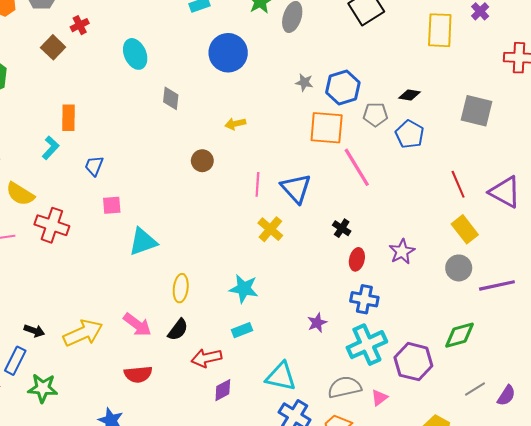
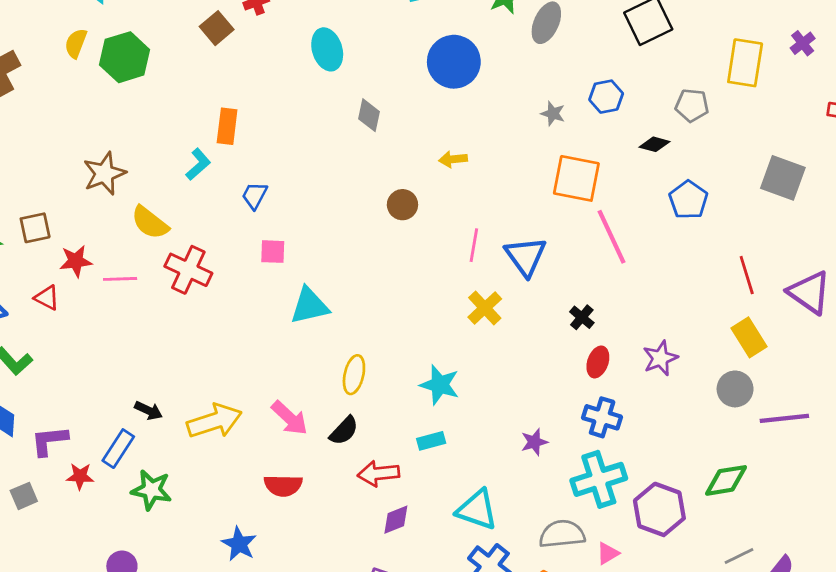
blue hexagon: (343, 87) -> (606, 97), moved, size x0.7
black diamond: (409, 95) -> (655, 144), moved
gray pentagon: (375, 115) -> (692, 105), moved

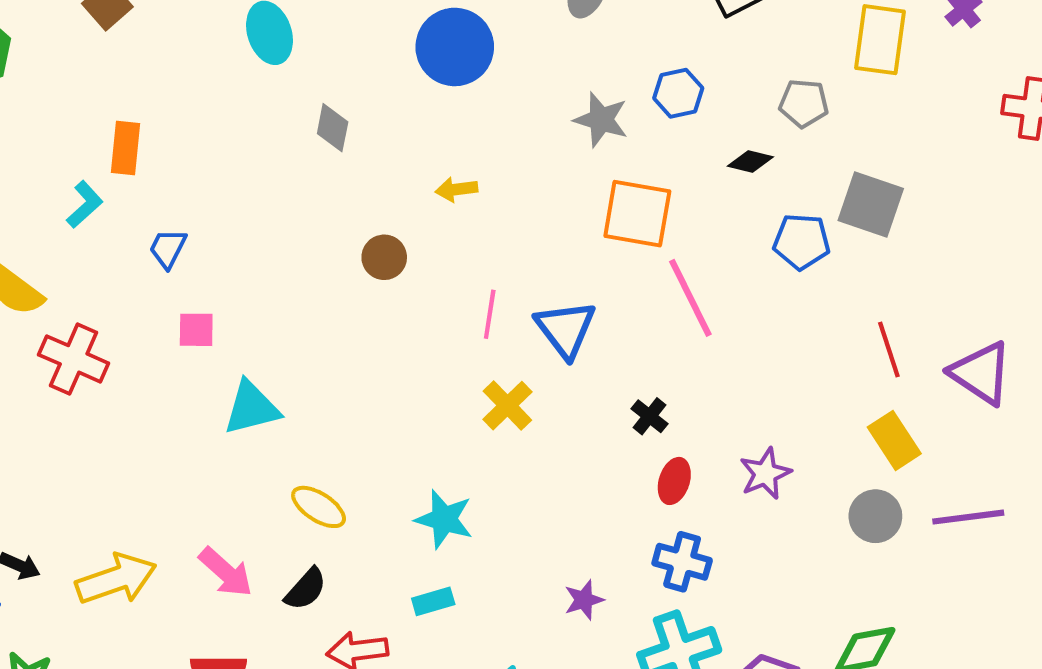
gray star: (553, 114) -> (601, 120), size x1.5
gray square: (783, 178) -> (871, 204), moved
blue pentagon: (688, 200) -> (801, 242), turned -30
yellow ellipse: (354, 375) -> (319, 507), turned -69
purple line: (784, 418) -> (968, 517), moved

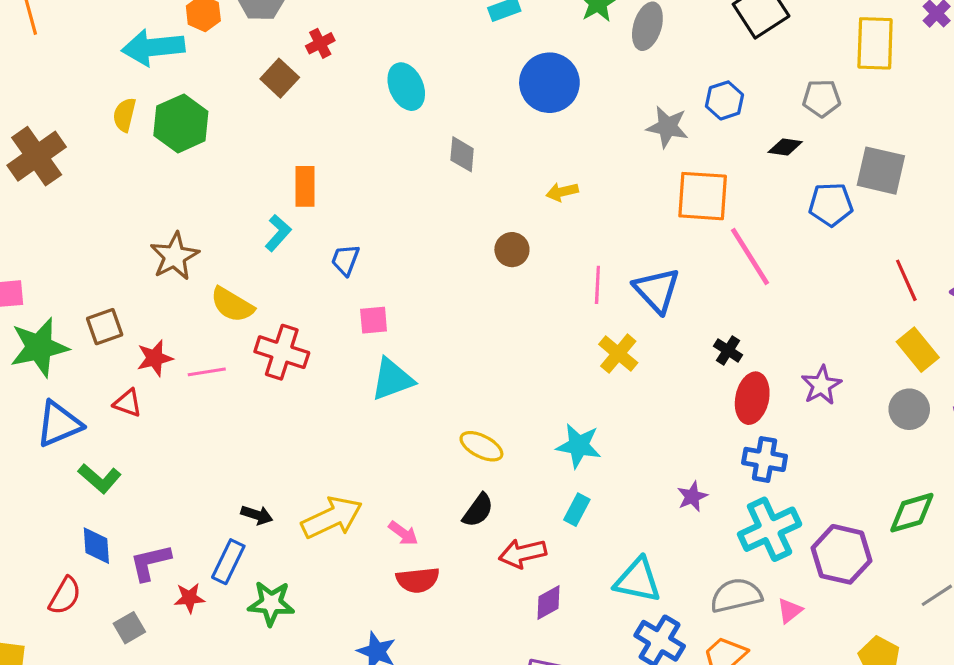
cyan triangle: (252, 408) -> (392, 379), moved
red ellipse: (674, 481) -> (752, 398), size x1.4
pink arrow: (226, 572) -> (403, 533), moved, size x0.7
cyan rectangle: (433, 601) -> (577, 510), turned -40

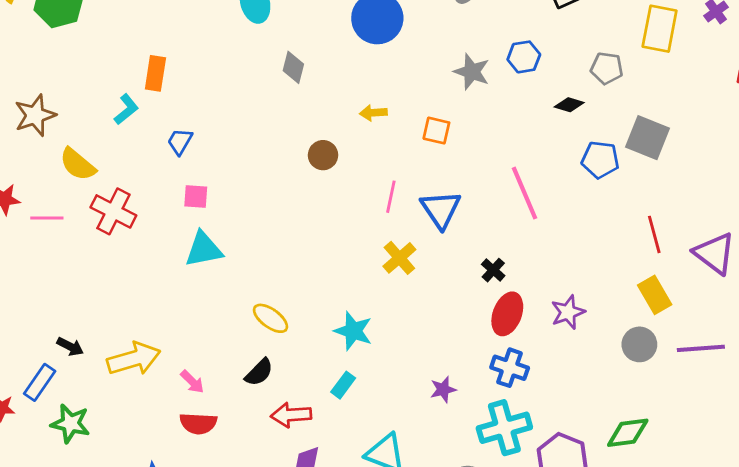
orange square: (703, 196) -> (436, 131), moved, size x0.6

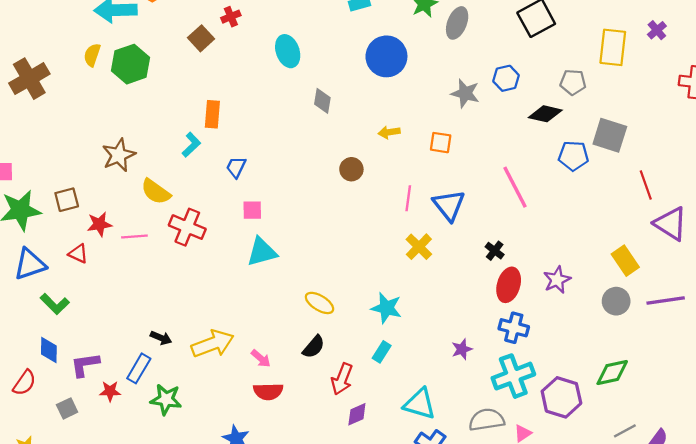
black diamond: (569, 105) -> (545, 114), size x1.4
red line: (654, 234) -> (646, 185), moved
red arrow: (291, 415) -> (342, 379), turned -60

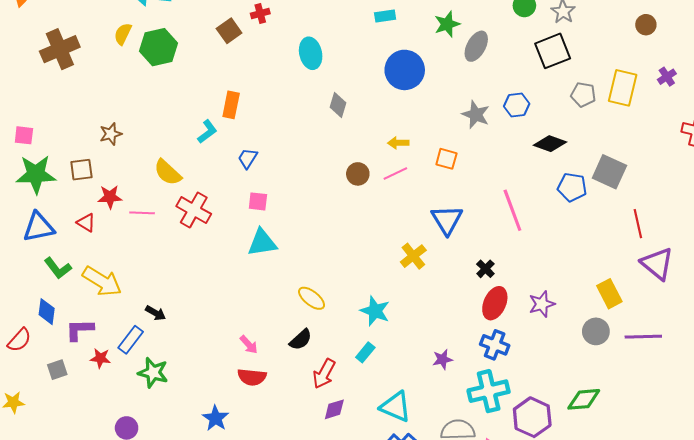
gray pentagon: (573, 82) -> (583, 95), moved
brown star: (119, 155) -> (111, 134), moved, size x0.7
pink line: (408, 198) -> (395, 173), moved, turned 50
yellow arrow: (213, 344) -> (102, 281), moved, turned 45

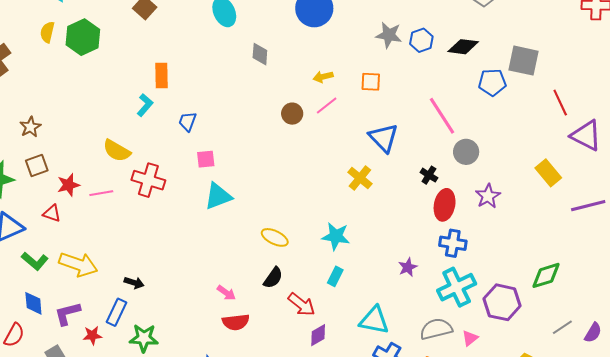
blue hexagon: (517, 105) -> (421, 40), moved
brown star: (111, 134) -> (30, 127), moved
gray circle: (596, 331) -> (466, 152), moved
red arrow: (324, 374) -> (302, 304), turned -68

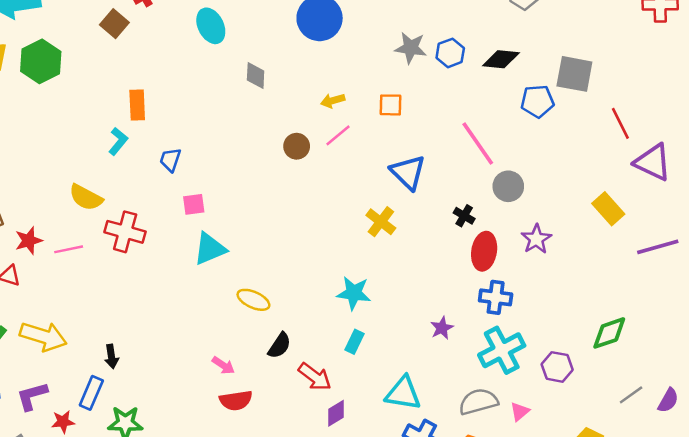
yellow ellipse: (275, 237) -> (253, 300), moved
black arrow: (134, 283) -> (111, 356), turned 66
purple hexagon: (502, 302) -> (557, 367), size x0.7

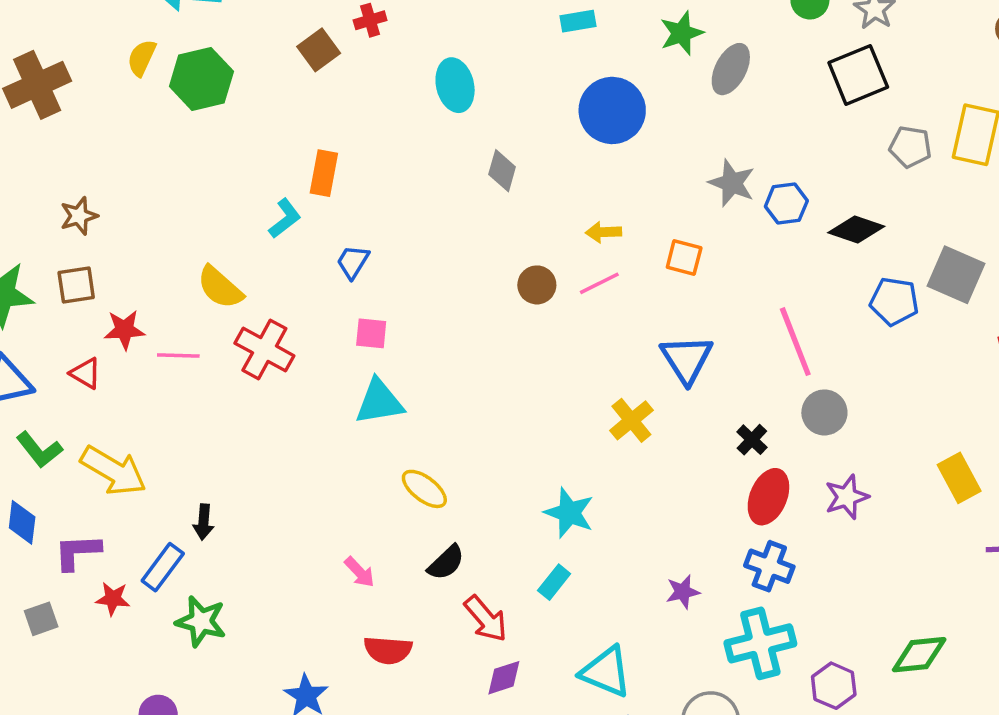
red semicircle: (236, 400) -> (388, 650), moved

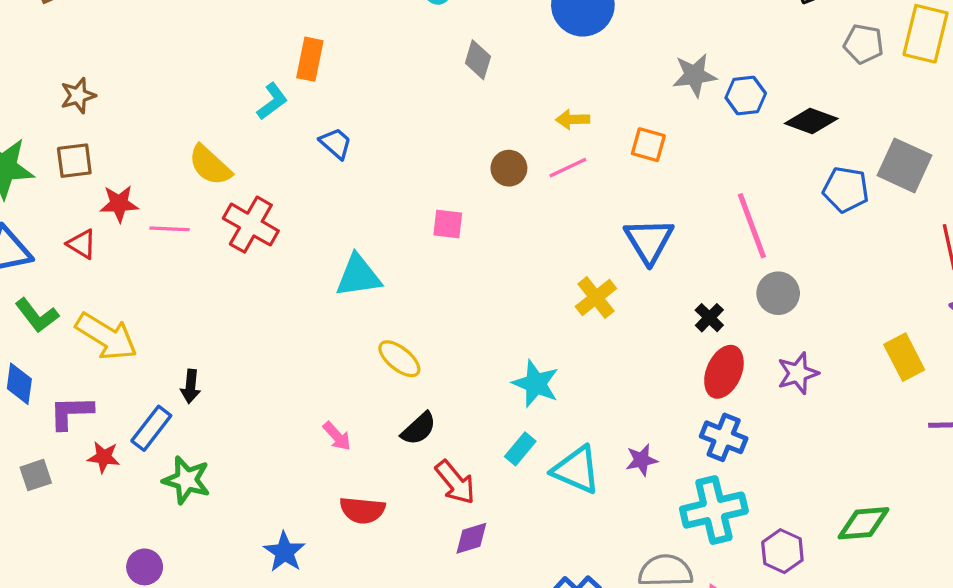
gray star: (732, 183) -> (695, 75), turned -30
blue trapezoid: (353, 262) -> (336, 143), turned 99
pink square: (371, 333) -> (448, 224), moved
cyan triangle: (606, 672) -> (576, 470), moved

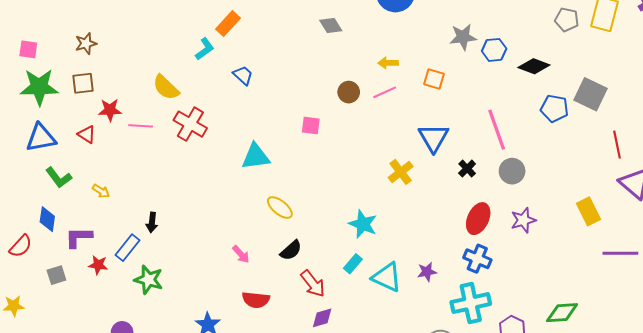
orange rectangle: (310, 59) -> (228, 24), turned 30
gray diamond: (478, 60) -> (331, 26), turned -50
black cross: (709, 318) -> (467, 169), moved
yellow arrow: (106, 336) -> (101, 191), size x0.5

